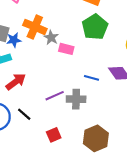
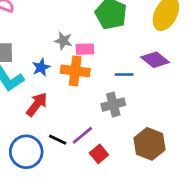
orange cross: (35, 27) -> (75, 71), moved
blue star: (14, 40) -> (41, 67), moved
purple line: (55, 96) -> (82, 135), moved

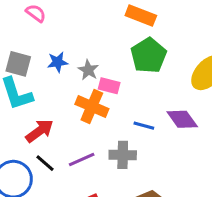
blue star: (41, 67) -> (58, 62), moved
purple line: (82, 135) -> (82, 160), moved
black line: (58, 140) -> (45, 163), moved

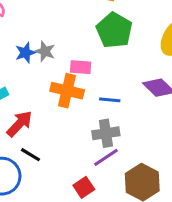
gray star: (88, 70) -> (45, 51), moved
blue line: (144, 126) -> (110, 100), moved
purple line: (82, 160) -> (106, 157), moved

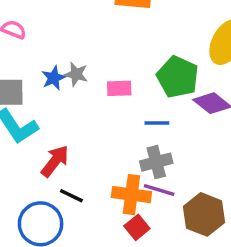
green pentagon: (114, 30) -> (178, 77), moved
orange cross: (67, 91) -> (131, 195), moved
purple line: (106, 157) -> (159, 190), turned 56

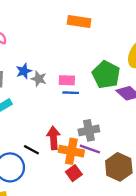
gray star: (76, 74) -> (39, 79), moved
blue line: (157, 123) -> (71, 93), moved
red arrow: (55, 161) -> (54, 138), moved, turned -45

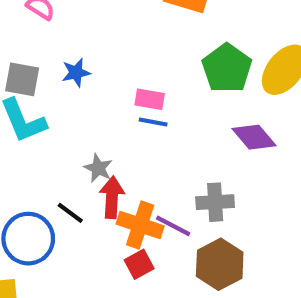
green pentagon: (106, 75) -> (227, 68), moved
gray star: (39, 79) -> (98, 168), moved
gray cross: (89, 130) -> (215, 202), moved

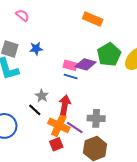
purple diamond: (254, 137) -> (85, 64), moved, turned -40
red arrow: (112, 197) -> (65, 105), moved
black line: (70, 213) -> (35, 110), moved

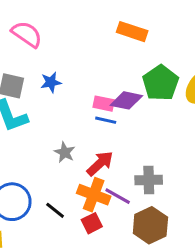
pink semicircle: (22, 15) -> (27, 34), size x1.5
red arrow: (65, 105) -> (100, 163), turned 42
black line: (35, 110) -> (55, 210), moved

